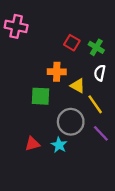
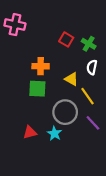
orange cross: (57, 72) -> (41, 66), moved

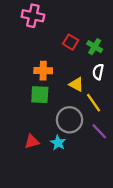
pink cross: (15, 25) -> (33, 16), moved

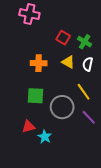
yellow triangle: (76, 84) -> (68, 62), moved
green square: (40, 95) -> (36, 96), moved
cyan star: (58, 143) -> (45, 137), moved

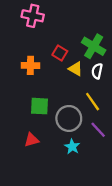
red square: (63, 38) -> (60, 53), moved
green cross: (85, 42) -> (94, 46), size x1.5
orange cross: (39, 63) -> (30, 65), moved
cyan star: (45, 137) -> (72, 147), moved

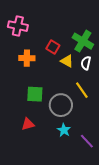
pink cross: (33, 16) -> (18, 26), moved
purple line: (98, 130) -> (87, 141), moved

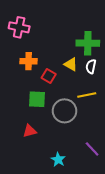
green cross: (83, 41) -> (88, 43), turned -30
red square: (53, 47) -> (49, 76), moved
yellow line: (82, 90) -> (87, 95), turned -66
cyan star: (64, 130) -> (58, 160), moved

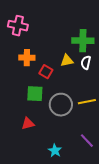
yellow triangle: (71, 64) -> (67, 61), turned -40
yellow line: (87, 95) -> (87, 102), moved

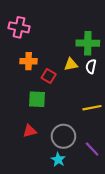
gray circle: (61, 105) -> (63, 136), moved

